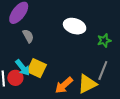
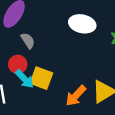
red circle: (15, 78) -> (18, 64), moved

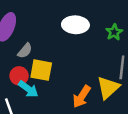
gray semicircle: (28, 41) -> (25, 51), turned 84
yellow square: (41, 78) -> (41, 70), moved

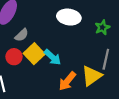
yellow square: (41, 70) -> (34, 54), turned 30
cyan arrow: (28, 89) -> (52, 57), moved

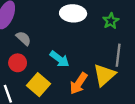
gray semicircle: (22, 35) -> (23, 38), turned -88
yellow square: (34, 54) -> (38, 85), moved

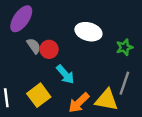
red circle: (18, 63) -> (49, 49), moved
yellow triangle: (104, 75) -> (107, 100), turned 40

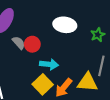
cyan arrow: (65, 74) -> (49, 64), turned -36
yellow square: (39, 95) -> (43, 84), moved

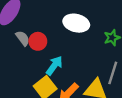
cyan arrow: (49, 64) -> (54, 66), turned -66

